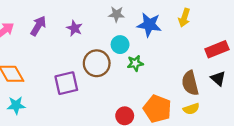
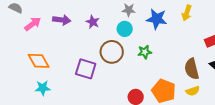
purple arrow: (38, 26) -> (62, 20), turned 66
cyan circle: (120, 45) -> (125, 29), moved
purple square: (66, 83) -> (86, 69), turned 30

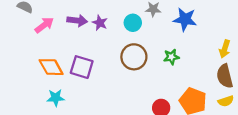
yellow arrow: (187, 13) -> (225, 49), moved
purple star: (93, 22) -> (100, 23), moved
cyan circle: (125, 29) -> (133, 23), moved
purple square: (86, 69) -> (82, 67), moved

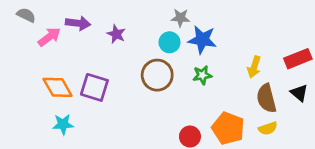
blue star: (185, 19) -> (202, 40), moved
purple arrow: (77, 21) -> (78, 23), moved
cyan circle: (133, 23) -> (169, 42), moved
yellow arrow: (225, 49) -> (254, 67), moved

